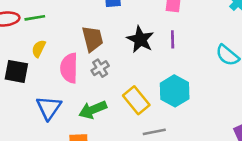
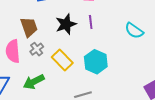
black star: (140, 39) -> (66, 24), turned 30
yellow rectangle: (136, 100) -> (62, 60), moved

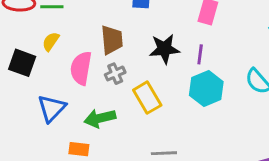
cyan hexagon: (96, 62) -> (206, 88), moved

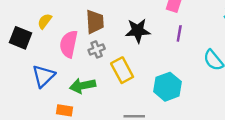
purple line: (200, 54) -> (179, 33), moved
cyan hexagon: (206, 88) -> (167, 87), moved

